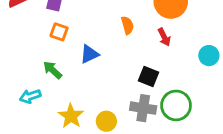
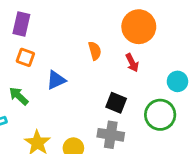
green circle: (176, 105) -> (160, 115), moved

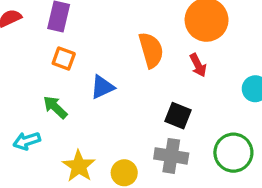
orange semicircle: (95, 51) -> (151, 50), size x1.5
green circle: (160, 115) -> (233, 153), moved

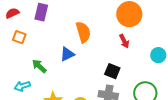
orange semicircle: (151, 50) -> (83, 32), moved
orange square: (64, 59) -> (19, 37), moved

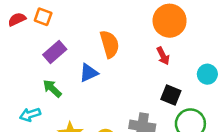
purple rectangle: (41, 12) -> (55, 52), moved, turned 36
orange square: (19, 37) -> (43, 17), moved
black square: (112, 71) -> (171, 95), moved

